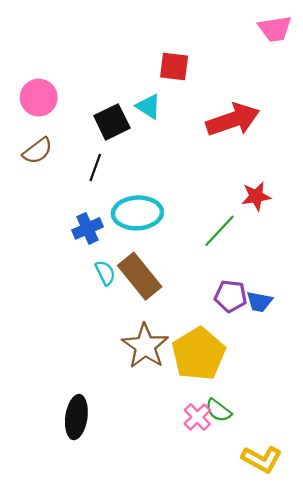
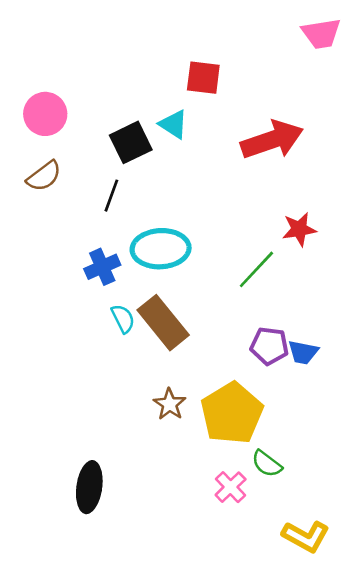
brown star: (145, 346) -> (170, 404), size x0.6
green semicircle: (218, 410) -> (267, 464), moved

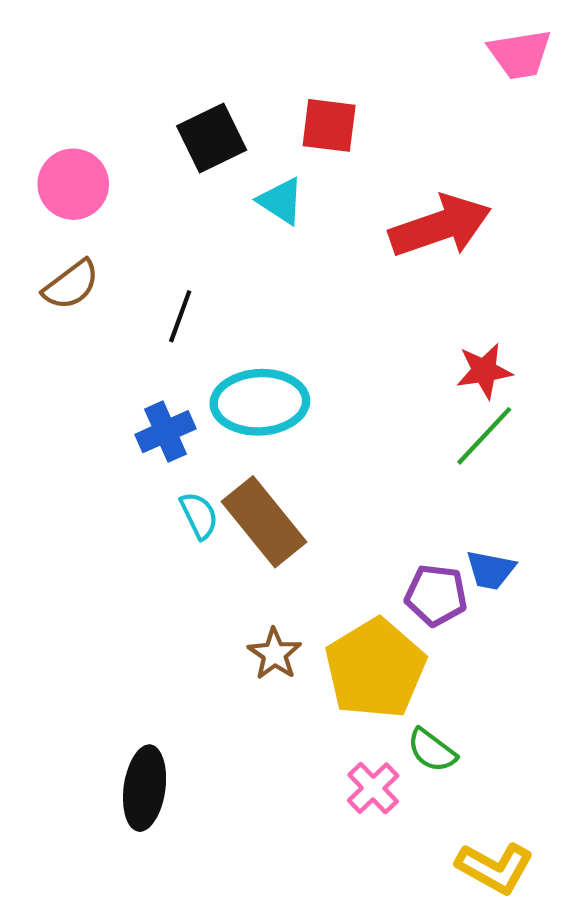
black square: (131, 142) -> (212, 138), moved
green line: (256, 269) -> (484, 436), moved
purple pentagon: (269, 346) -> (436, 595), moved

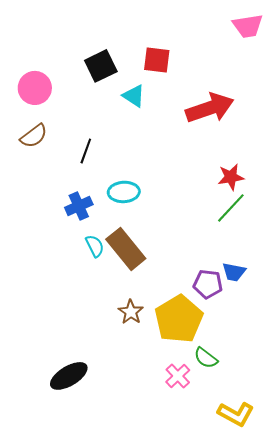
cyan ellipse: (260, 402) -> (124, 192), size x0.7
black ellipse: (145, 788) -> (69, 376), turned 51

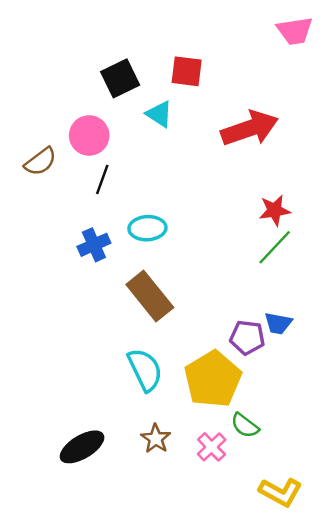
pink circle: (35, 88) -> (89, 135), moved
cyan semicircle: (95, 246) -> (145, 370), moved, size x1.6
brown star: (131, 312) -> (156, 439), moved

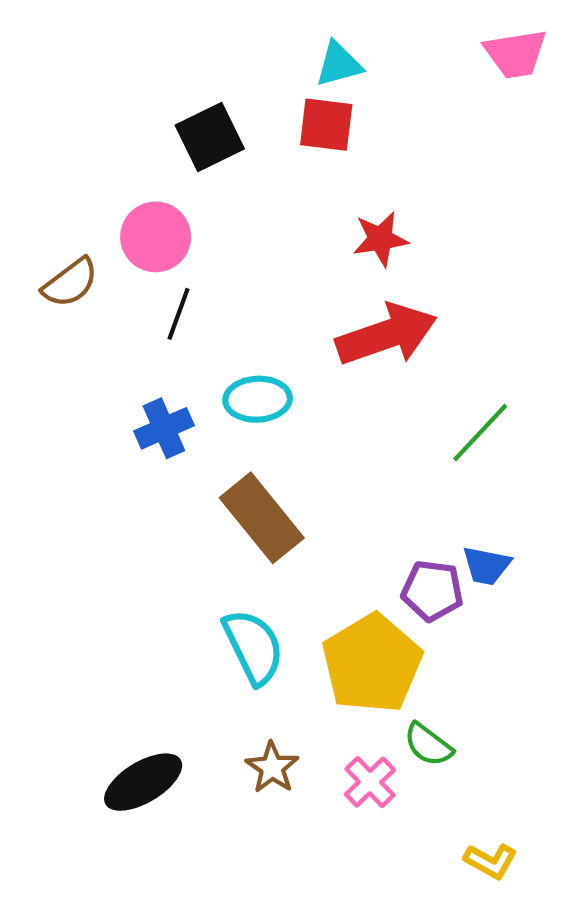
cyan triangle: (159, 114) -> (339, 64), moved, turned -48
red arrow: (250, 128) -> (387, 335), moved
red star: (275, 210) -> (380, 239), moved
yellow L-shape: (281, 492) -> (491, 861), size x0.7

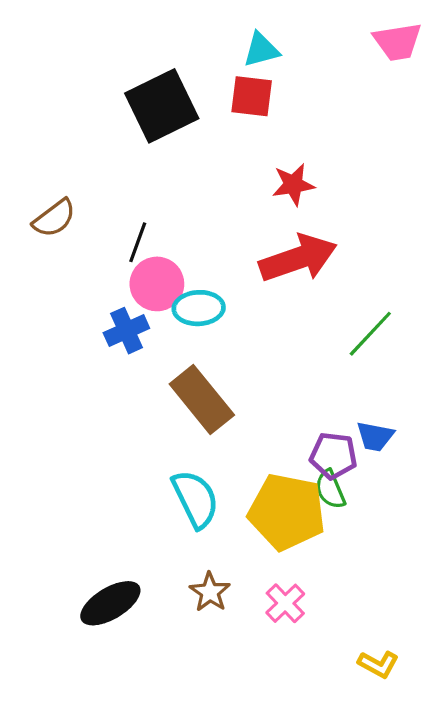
black square: (210, 137) -> (162, 106), size x1.4
pink circle: (156, 237) -> (157, 284), moved
yellow pentagon: (372, 663) -> (287, 512), turned -30
green semicircle: (428, 745) -> (330, 489), moved, turned 30

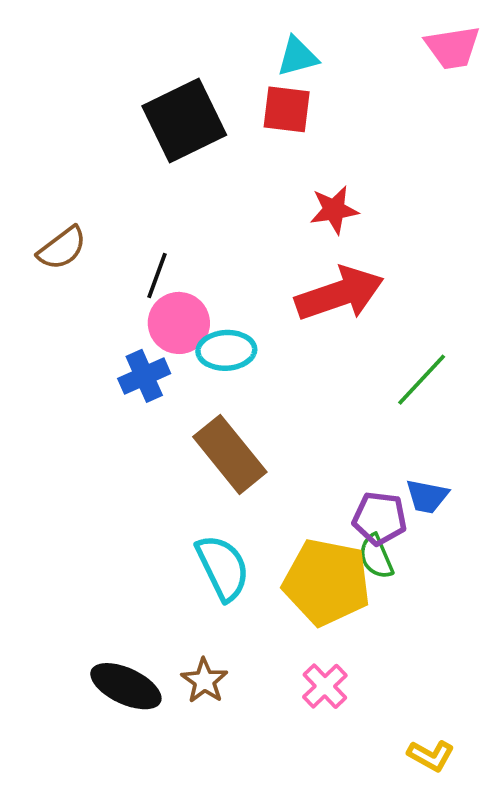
brown star: (210, 592) -> (204, 681), moved
black ellipse: (110, 603) -> (126, 686), turned 56

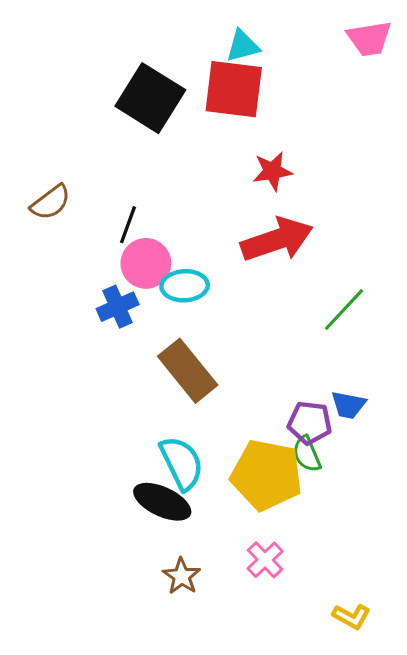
red square: (287, 109) -> (234, 89), size x1.5
black square: (184, 120) -> (150, 98), turned -32
brown star: (204, 681) -> (182, 576), moved
black ellipse: (126, 686) -> (162, 502), moved

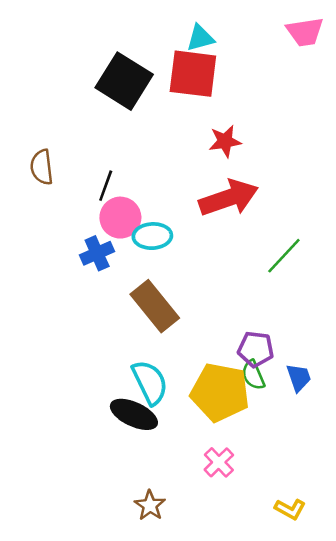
brown semicircle: (51, 202) -> (42, 167), turned 120
blue trapezoid: (348, 405) -> (299, 377), moved, turned -120
brown star: (182, 576) -> (150, 505), moved

